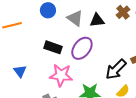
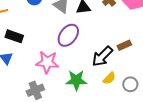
black rectangle: (53, 47) -> (14, 36), moved

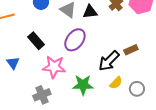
black rectangle: (14, 36) -> (36, 41), moved, turned 30

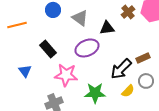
black triangle: (90, 12) -> (107, 28), moved
purple ellipse: (75, 40) -> (87, 48), turned 30
gray circle: (137, 89) -> (146, 81), moved

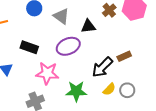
black rectangle: (48, 49) -> (29, 47), turned -30
gray circle: (146, 81) -> (127, 90), moved

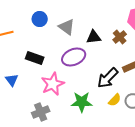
brown cross: (109, 10) -> (120, 37), moved
pink star: (47, 73) -> (53, 84), turned -30

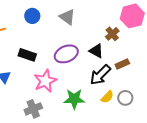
gray triangle: (67, 27) -> (67, 17), moved
black triangle: (94, 37) -> (96, 51), moved, turned 35

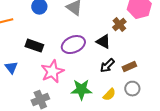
brown rectangle: (122, 64) -> (129, 67), moved
black arrow: (100, 75) -> (107, 66), size x0.7
yellow semicircle: (107, 97) -> (109, 95), moved

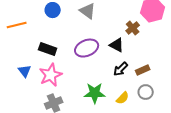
pink star: (52, 72) -> (51, 75), moved

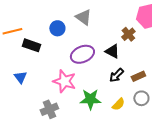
blue circle: (53, 10) -> (57, 28), moved
black rectangle: (48, 49) -> (31, 45), moved
pink star: (51, 75) -> (64, 81), moved, turned -30

